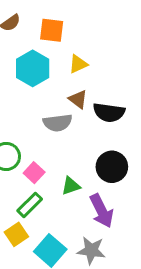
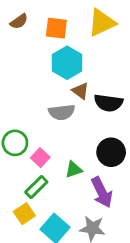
yellow triangle: (78, 64) -> (102, 23), moved, size x1.6
cyan hexagon: (33, 68) -> (67, 63), moved

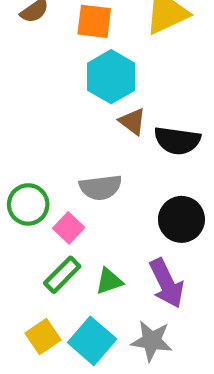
gray semicircle: (62, 112) -> (101, 187), moved
green triangle: (74, 170) -> (109, 281), moved
yellow square: (24, 214) -> (43, 337), moved

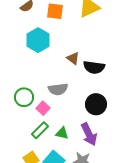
cyan hexagon: (111, 77) -> (38, 40), moved
green triangle: (109, 281) -> (62, 133), turned 32

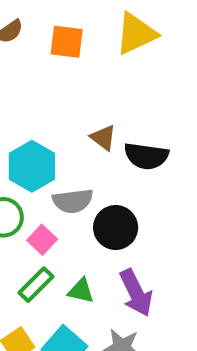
cyan hexagon: (38, 40) -> (32, 166), moved
black circle: (96, 104) -> (116, 227), moved

